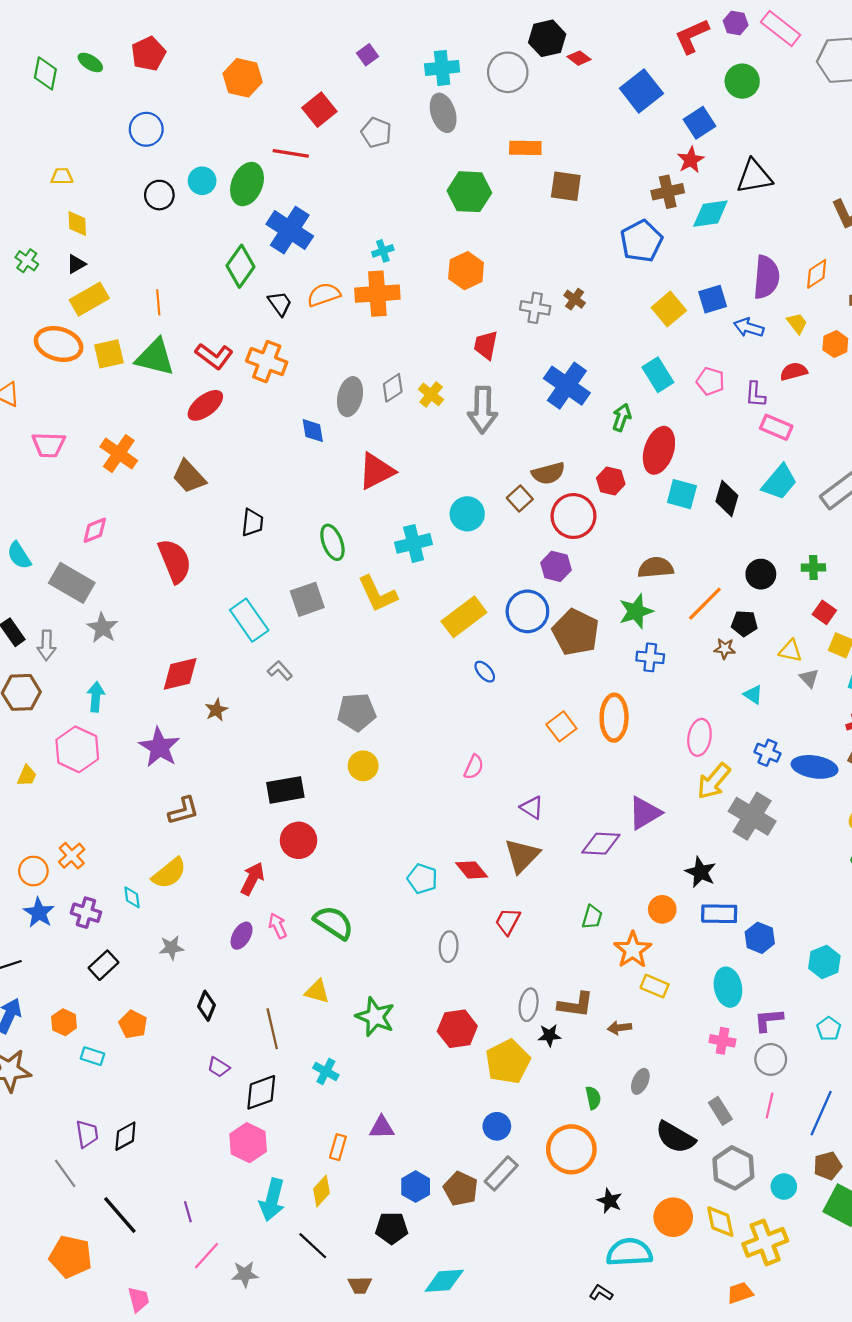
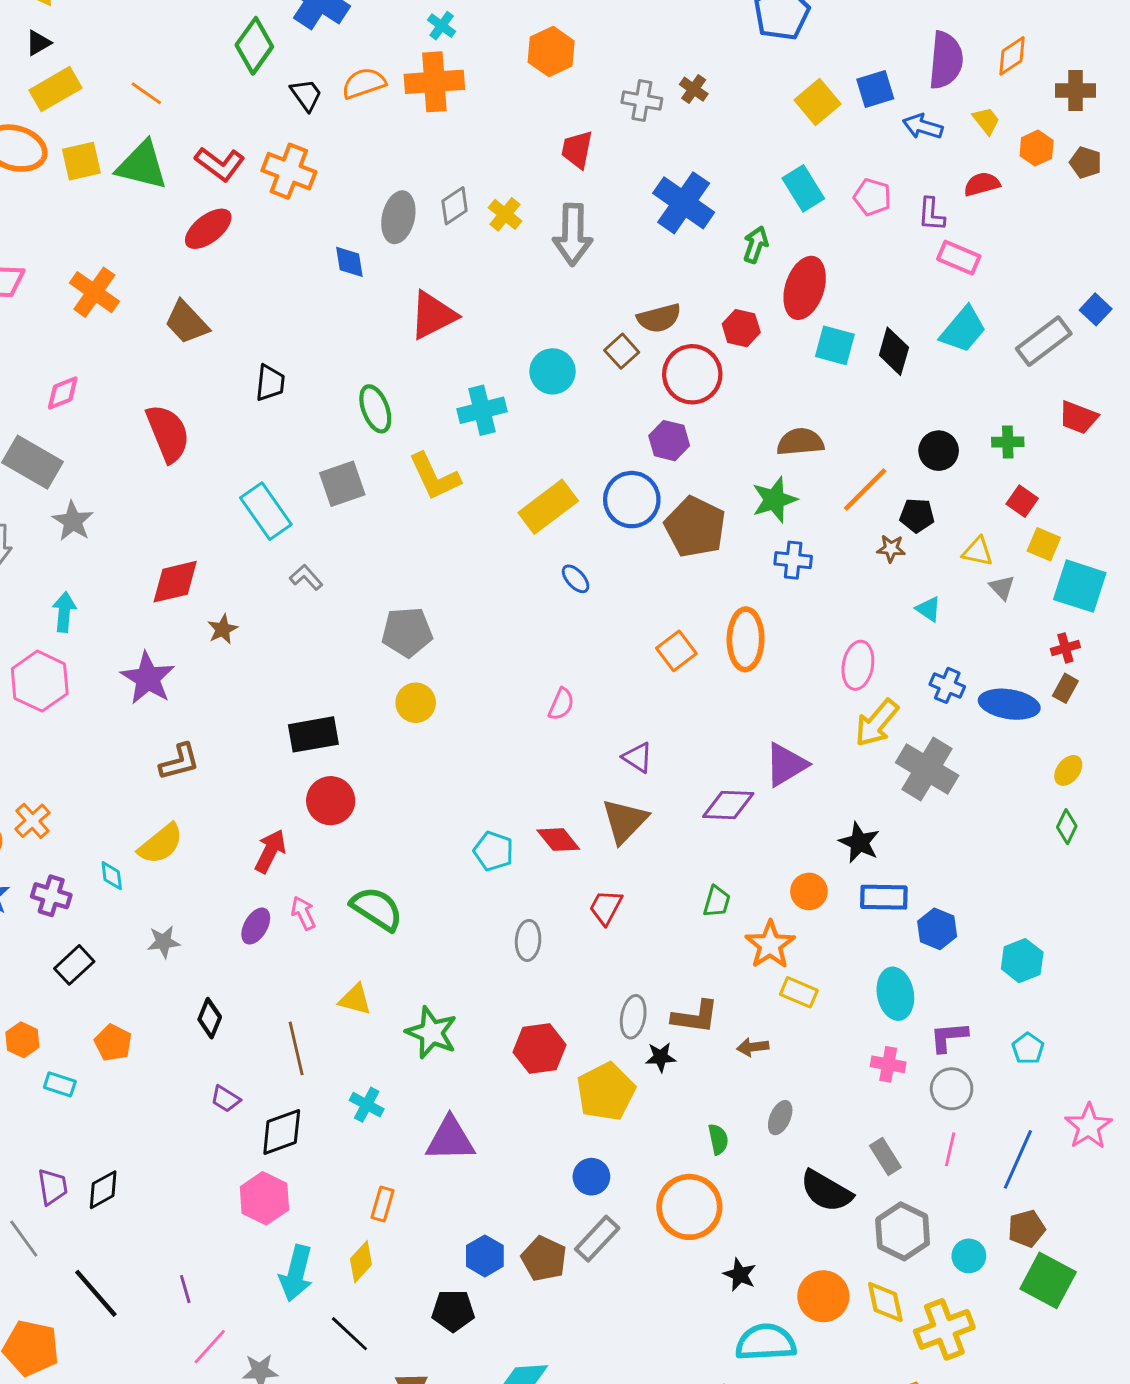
cyan cross: (383, 251) -> (442, 26), turned -35
orange line: (158, 302) -> (146, 93), turned -50
purple triangle: (382, 1127) -> (450, 1139), moved, size x1.5

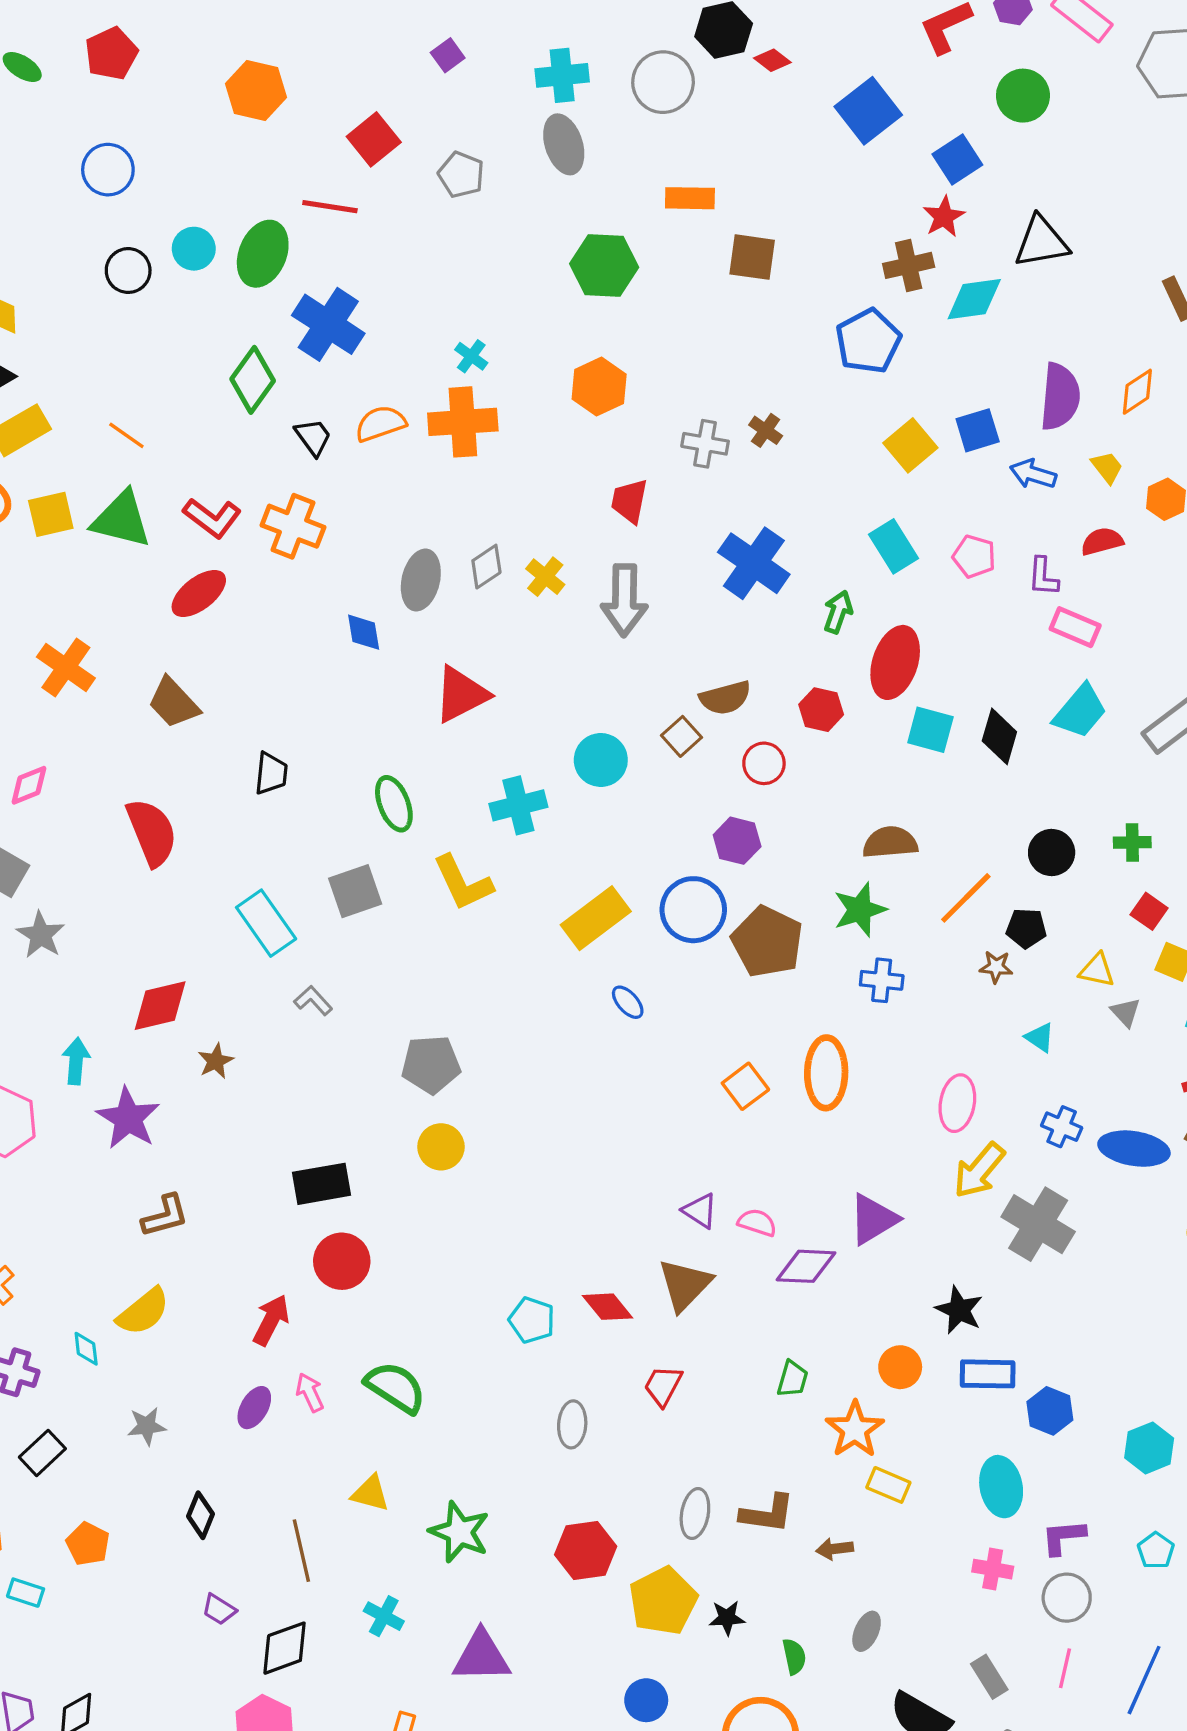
red circle: (692, 374) -> (764, 763), size x0.6
cyan arrow: (64, 612) -> (76, 1061), moved
pink semicircle: (561, 704) -> (757, 1223), moved, turned -96
black star: (661, 1057) -> (727, 1618), moved

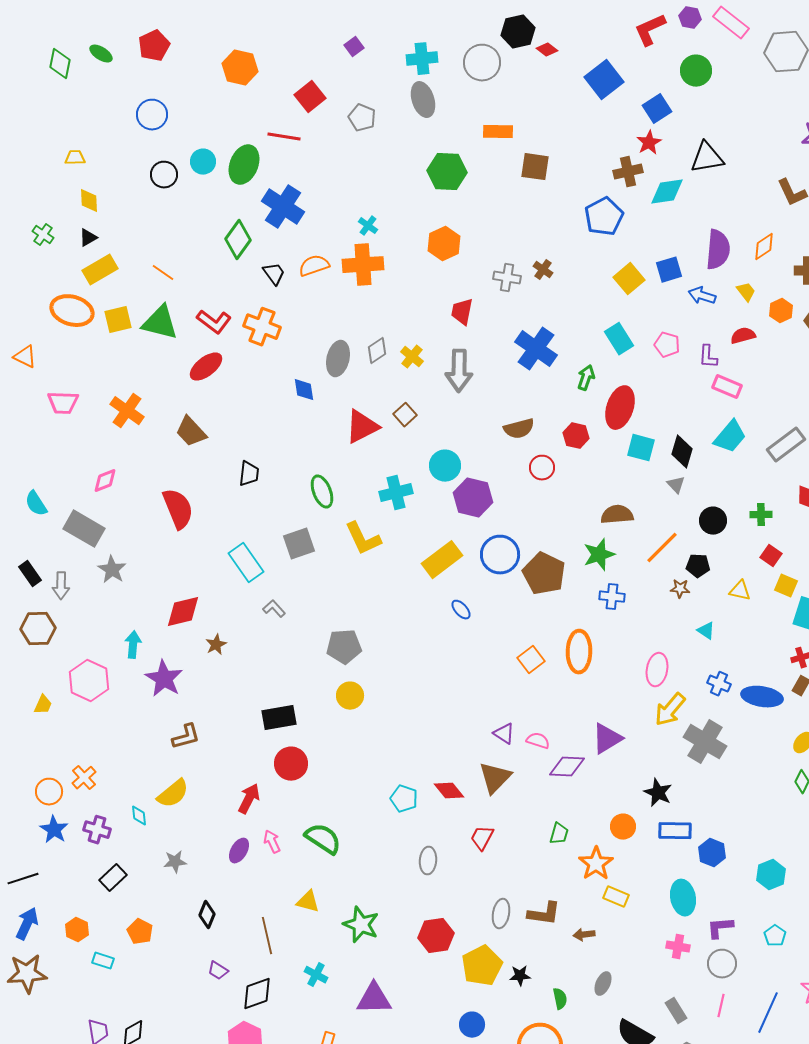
brown square: (682, 736) -> (405, 415), moved
purple hexagon: (737, 841) -> (473, 498), moved, size x1.4
gray triangle: (1126, 1012) -> (676, 485), moved

